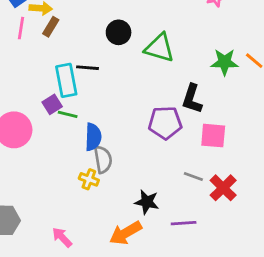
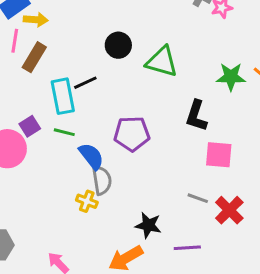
brown rectangle: (51, 27) -> (34, 57), moved, size x1.4
black line: (87, 68) -> (85, 83), turned -30
purple square: (52, 104) -> (30, 126), moved
purple pentagon: (165, 123) -> (132, 134), moved
blue semicircle: (93, 137) -> (91, 156), turned -40

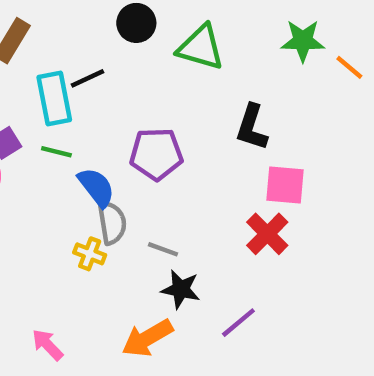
green star: (231, 77) -> (303, 41), moved
gray line: (198, 198) -> (163, 249), moved
red cross: (229, 210) -> (267, 234), moved
purple line: (187, 248) -> (238, 323), turned -36

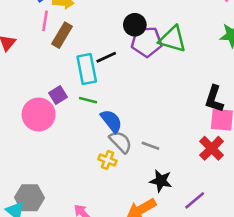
black L-shape: (252, 127) -> (214, 99), moved
purple pentagon: (156, 154) -> (147, 42), moved
gray semicircle: (112, 223) -> (121, 142), turned -35
gray line: (163, 249) -> (150, 146), moved

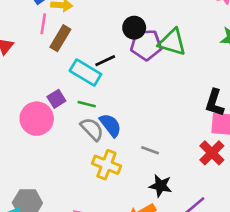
cyan rectangle: (87, 69) -> (85, 72), turned -48
gray semicircle: (121, 142) -> (92, 129), moved
yellow cross: (108, 160) -> (106, 165), size x1.5

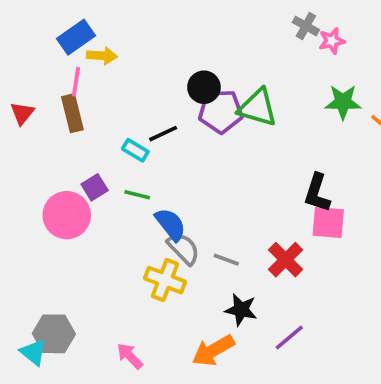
brown rectangle: (60, 38) -> (72, 113), moved, turned -45
cyan rectangle: (85, 72) -> (135, 150), size x0.6
gray semicircle: (92, 129) -> (184, 249), moved
red cross: (212, 153) -> (286, 260), moved

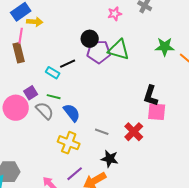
pink star: (332, 41) -> (115, 14), moved
gray semicircle: (184, 249) -> (45, 111), moved
purple line: (289, 338) -> (75, 174), moved

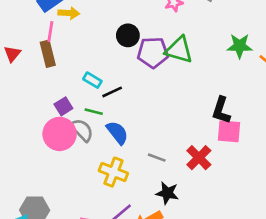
black circle: (90, 39) -> (128, 35), moved
black line: (68, 64) -> (112, 92), moved
pink circle: (16, 108) -> (60, 134), moved

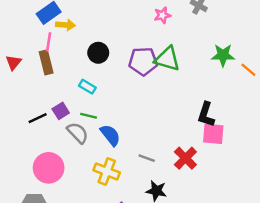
black circle: (128, 35) -> (98, 53), moved
black line: (112, 92) -> (38, 118), moved
pink circle: (60, 134) -> (49, 168), moved

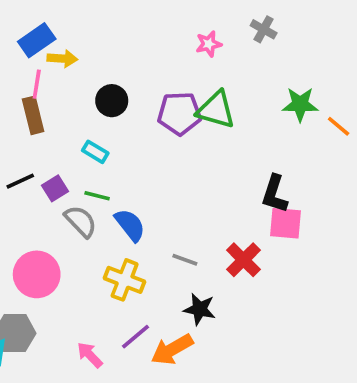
black line: (38, 118) -> (20, 181), moved

